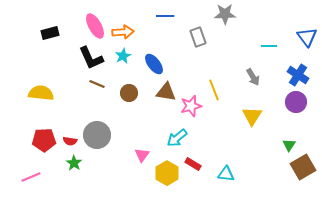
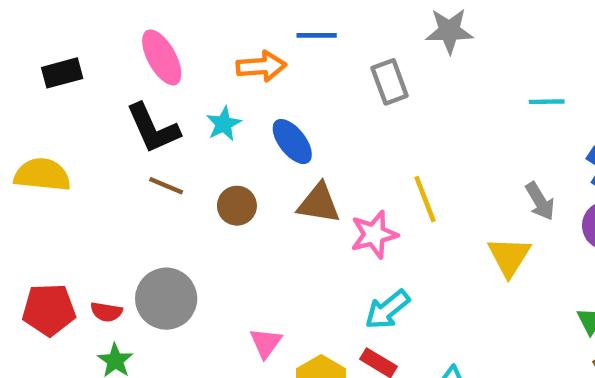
orange arrow: (123, 32) -> (261, 66), moved
gray arrow: (253, 77) -> (540, 201), moved
yellow semicircle: (41, 93) -> (42, 175), moved
cyan arrow: (177, 138) -> (387, 310), moved

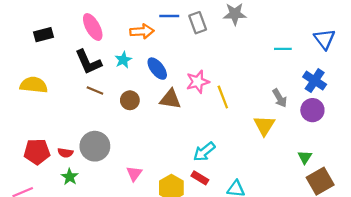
gray rectangle: (390, 82) -> (198, 23), moved
pink star: (374, 234) -> (198, 82), moved
pink triangle: (266, 343) -> (134, 174), moved

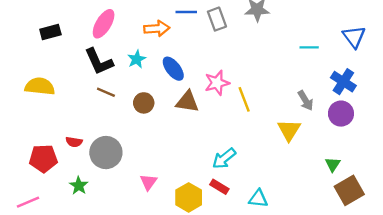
pink ellipse: (93, 27) -> (104, 24), turned 60
red semicircle: (65, 153) -> (74, 142), moved

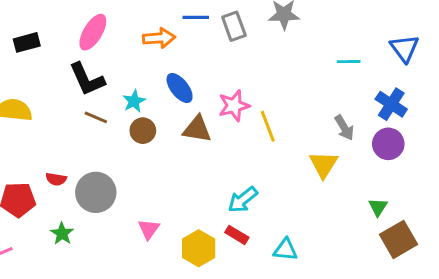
cyan star: (137, 59) -> (134, 101), moved

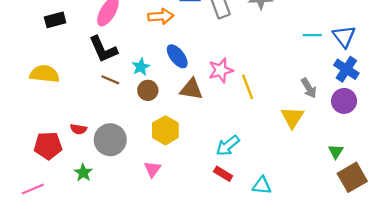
blue triangle: (404, 48) -> (344, 36), moved
yellow hexagon: (199, 248) -> (165, 130), moved

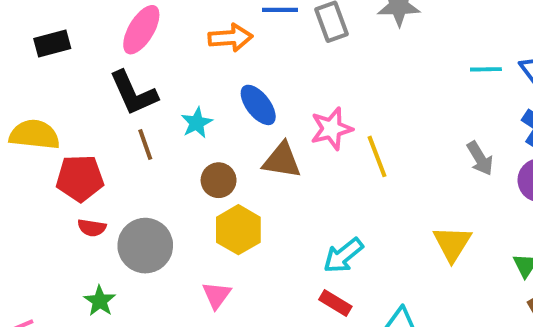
brown line: (110, 80) -> (145, 145), turned 48
brown circle: (148, 90) -> (219, 180), moved
yellow triangle: (292, 117) -> (452, 244), moved
red pentagon: (48, 146) -> (80, 178), moved

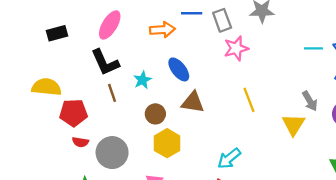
pink star: (331, 129) -> (236, 48), moved
yellow triangle: (452, 244) -> (293, 124), moved

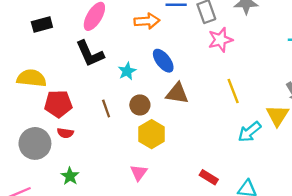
brown line: (112, 93) -> (106, 108), moved
gray circle: (112, 153) -> (35, 143), moved
cyan arrow: (229, 158) -> (249, 132), moved

